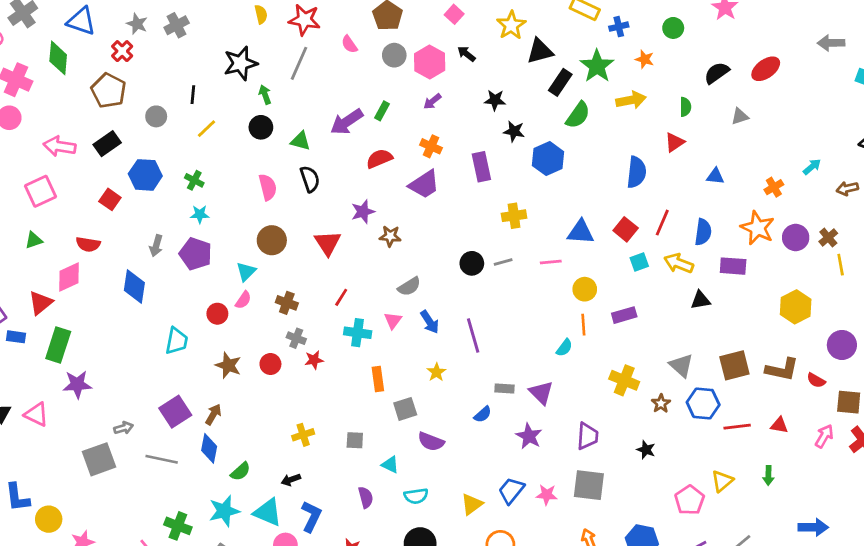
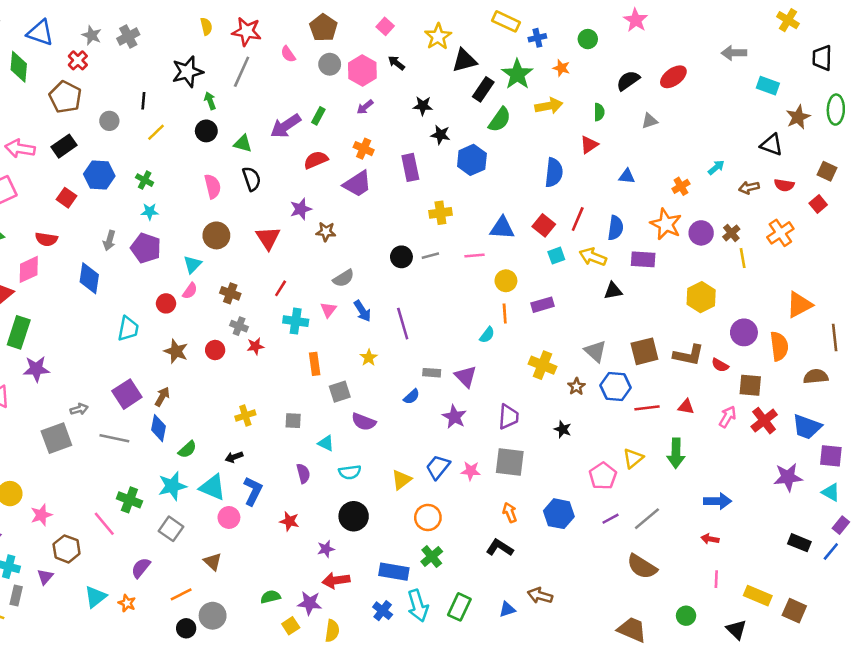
green arrow: (768, 476) -> (676, 453), size x1.6

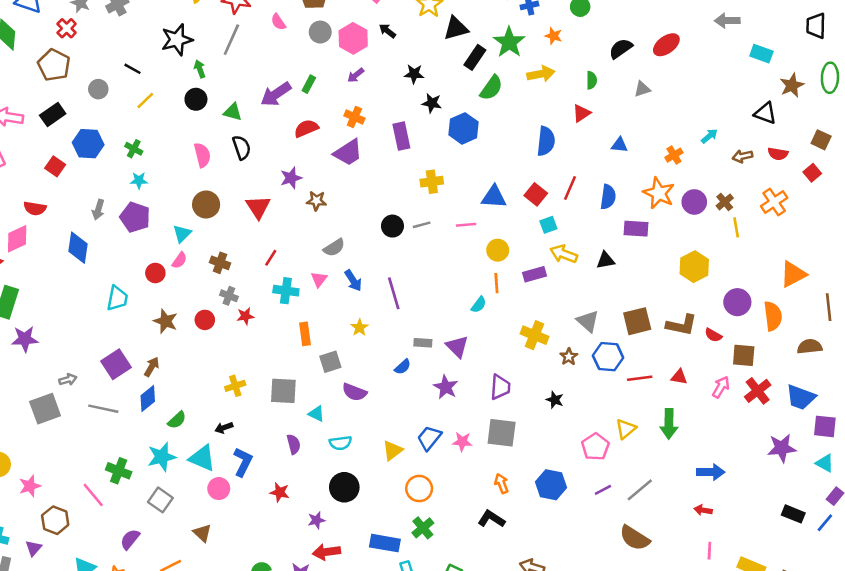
black line: (143, 101) -> (133, 69), turned -66
yellow arrow: (593, 257) -> (564, 254), moved
gray square: (293, 421) -> (283, 391), size x1.6
blue diamond: (158, 428) -> (148, 399), turned 40

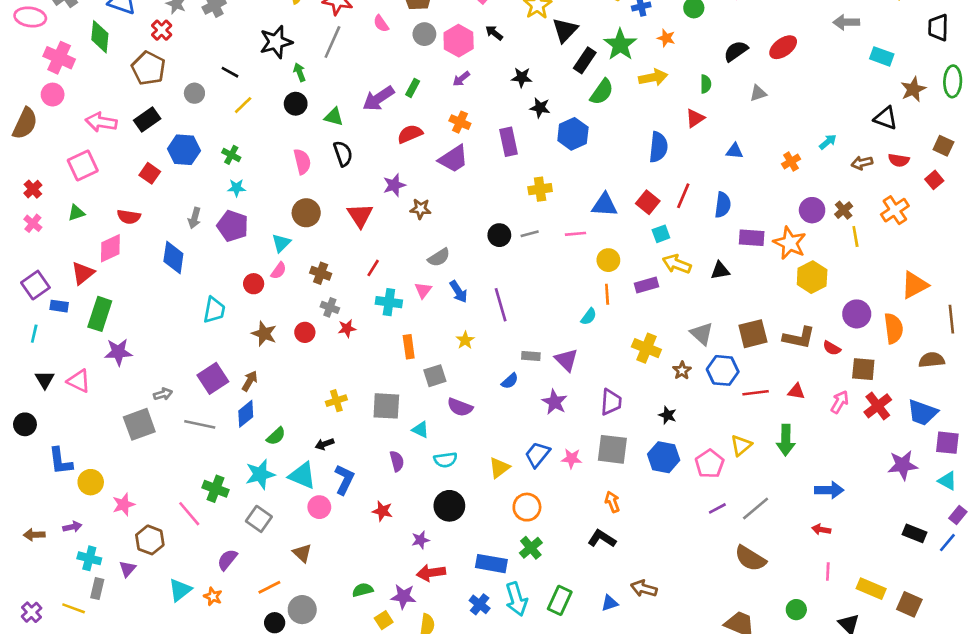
black triangle: (456, 28) -> (565, 30), turned -32
orange star: (659, 193) -> (790, 243), moved
blue hexagon: (551, 485) -> (664, 457), moved

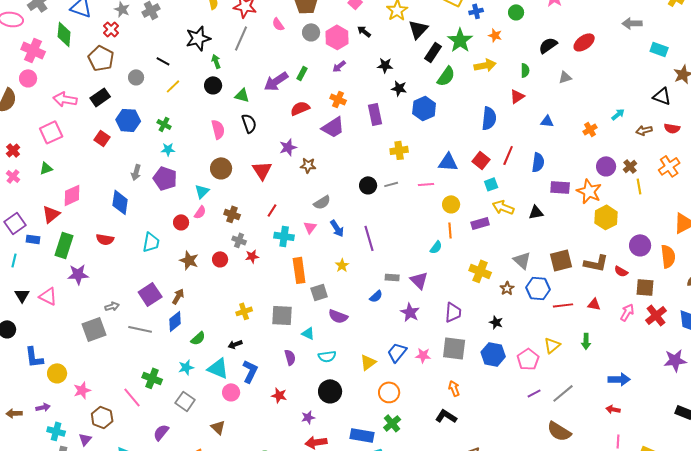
red semicircle: (129, 217) -> (105, 239), moved
orange rectangle: (409, 347) -> (299, 270), size x1.4
green arrow: (786, 440) -> (586, 341), size x0.7
cyan star: (260, 474) -> (186, 367), size x0.7

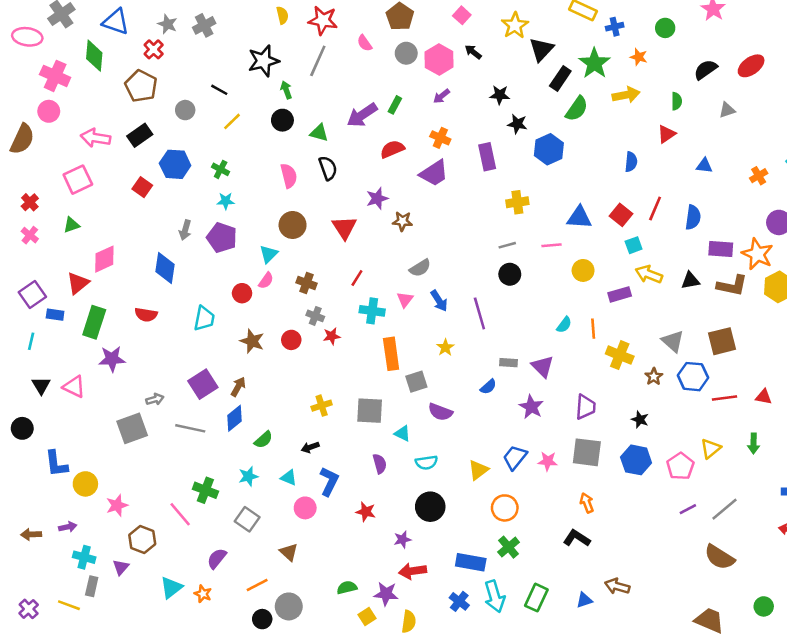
blue semicircle: (489, 118) -> (631, 162), size x0.7
black circle: (368, 185) -> (510, 274), moved
orange line: (450, 230) -> (593, 329), moved
brown L-shape: (596, 263) -> (732, 286), moved
cyan triangle: (218, 368) -> (289, 478), size x0.6

